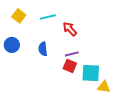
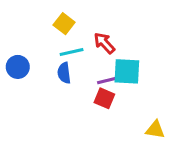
yellow square: (19, 16) -> (64, 24), moved
cyan line: (48, 17) -> (72, 52), moved
cyan square: (91, 73) -> (127, 71), moved

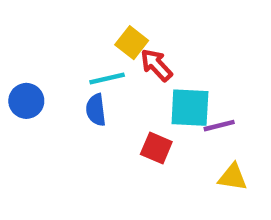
yellow square: (64, 24) -> (132, 43), moved
purple line: (107, 80) -> (219, 126), moved
yellow triangle: (155, 130) -> (233, 177), moved

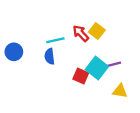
yellow square: (132, 43) -> (97, 31), moved
cyan square: (190, 108) -> (97, 68), moved, turned 35

